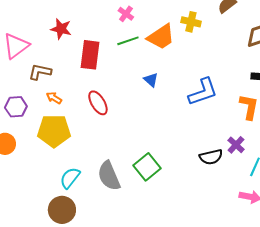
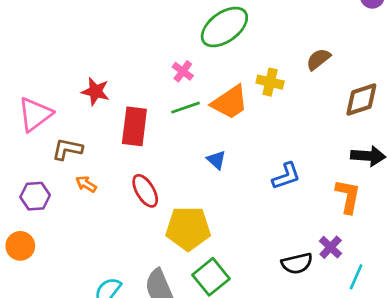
blue L-shape: (203, 92) -> (286, 176), size x0.7
yellow pentagon: (54, 131) -> (188, 228), moved

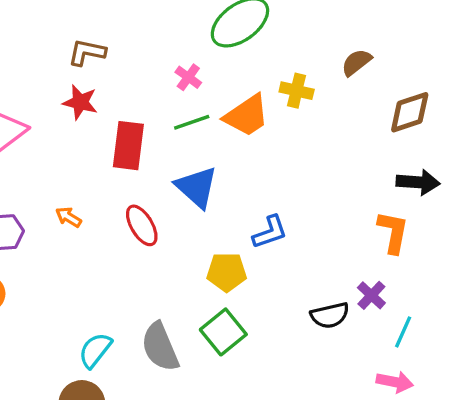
brown L-shape: (67, 149) -> (87, 52), moved
blue triangle: (216, 160) -> (197, 187), moved, size x1.8
blue L-shape: (286, 176) -> (270, 232), moved
yellow pentagon: (188, 228) -> (227, 272), moved, size x0.7

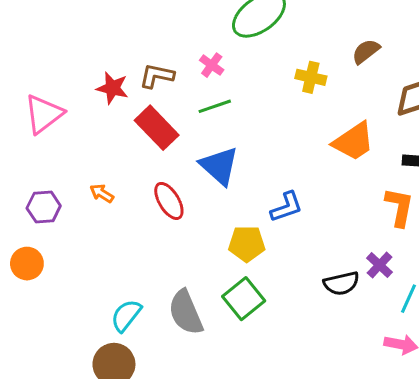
brown L-shape: (87, 52) -> (157, 76), moved
orange trapezoid: (247, 116) -> (354, 141), moved
red rectangle: (128, 146) -> (157, 128), turned -51

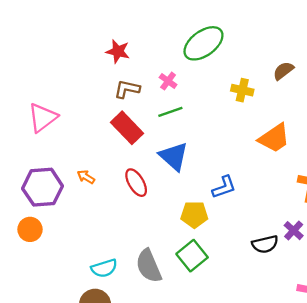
red star: (112, 88) -> (118, 51), moved
purple hexagon: (44, 207) -> (43, 187), size x1.6
cyan semicircle: (126, 315) -> (104, 268), turned -145

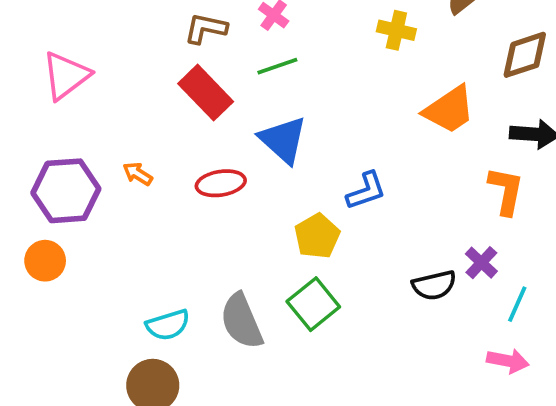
red ellipse: (136, 183) -> (221, 183), turned -68
yellow pentagon: (194, 215) -> (317, 236), turned -30

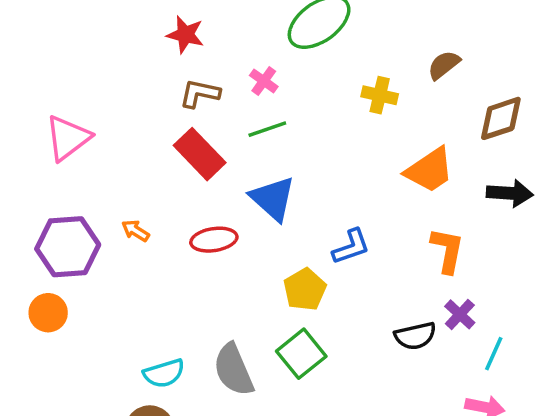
orange L-shape: (506, 191) -> (447, 250), moved

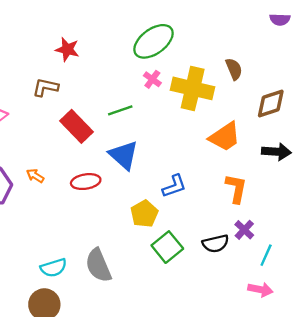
brown semicircle: (444, 65) -> (234, 69), turned 105
pink cross: (264, 81) -> (152, 79), moved
brown L-shape: (200, 93) -> (45, 87), moved
yellow cross: (380, 95) -> (193, 88), size x1.8
green square: (301, 354) -> (167, 247), moved

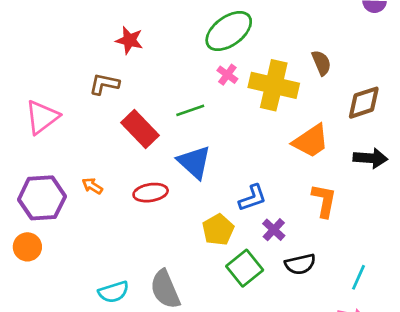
purple cross: (244, 230) -> (274, 230), moved

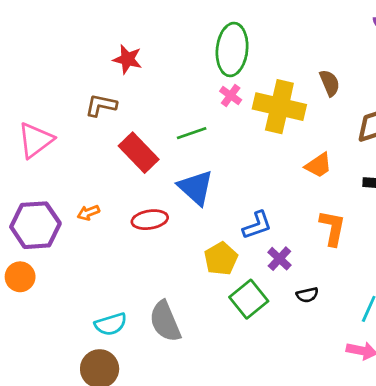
green ellipse: (229, 31) -> (232, 49), turned -48
orange trapezoid: (311, 141) -> (318, 165), size x0.7
orange arrow: (92, 186) -> (88, 213), turned -54
black semicircle: (300, 264) -> (307, 295), size x0.7

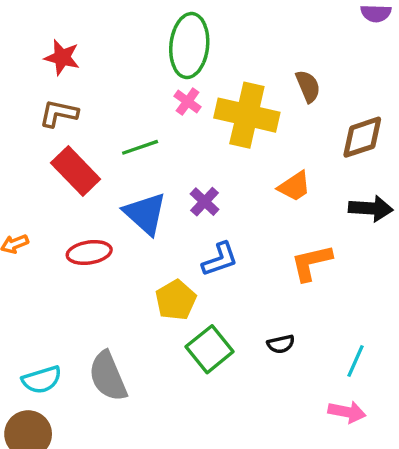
brown L-shape: (101, 105) -> (59, 113), moved
orange L-shape: (332, 228) -> (311, 263), turned -114
purple cross: (279, 259) -> (205, 202), moved

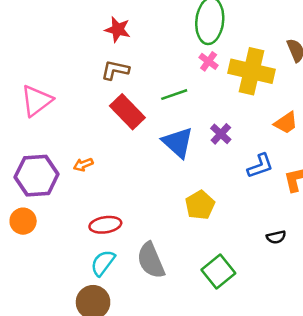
red ellipse: (89, 252) -> (105, 225), moved
blue L-shape: (220, 259) -> (260, 166), moved
green square: (210, 349) -> (218, 271), moved
cyan semicircle: (42, 380) -> (103, 263), turned 144

